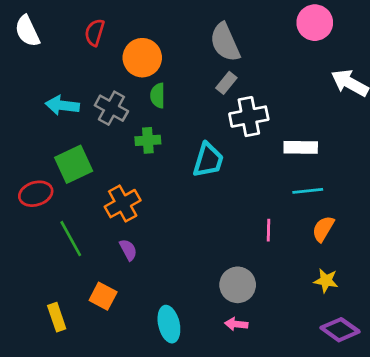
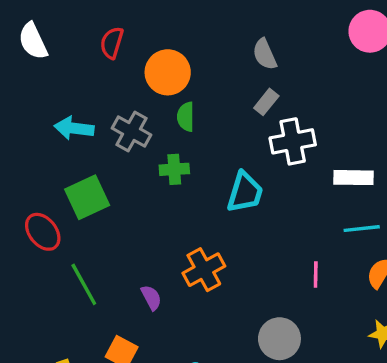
gray semicircle: (225, 42) -> (265, 54), size x0.7
red ellipse: (36, 194) -> (43, 232), turned 68
orange cross: (123, 204) -> (204, 270), moved

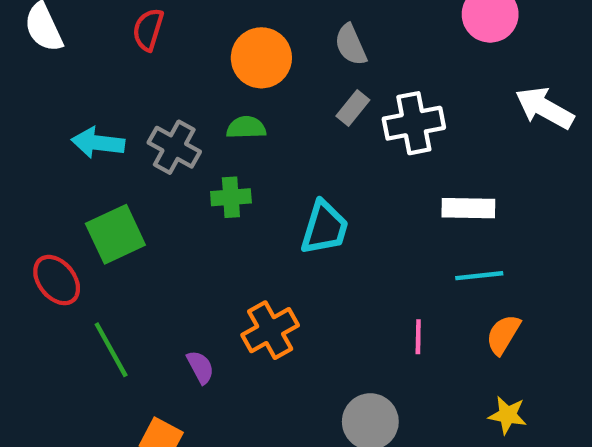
orange circle: (168, 72) -> (261, 58), moved
green semicircle: (186, 117) -> (246, 128), turned 88
white cross: (293, 141) -> (414, 123), moved

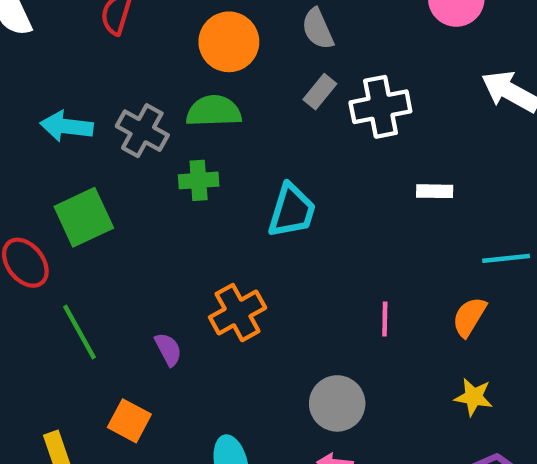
green semicircle: (246, 128) -> (214, 111), size x1.4
white rectangle: (468, 208) -> (435, 191), size x0.7
cyan line: (479, 276) -> (506, 258), moved

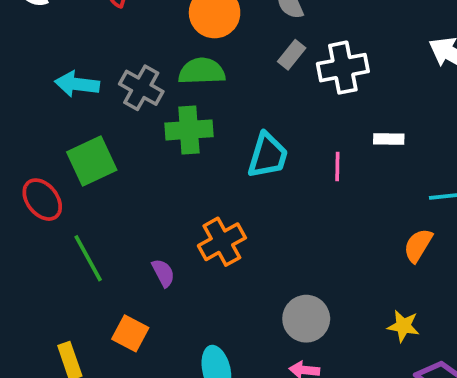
green cross: (199, 180) -> (189, 130), size x1.4
pink line: (385, 319) -> (337, 167), moved
yellow star: (474, 397) -> (403, 326), moved

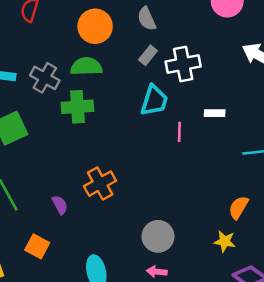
cyan trapezoid: (268, 156) -> (154, 100), moved
orange semicircle: (418, 245) -> (239, 207), moved

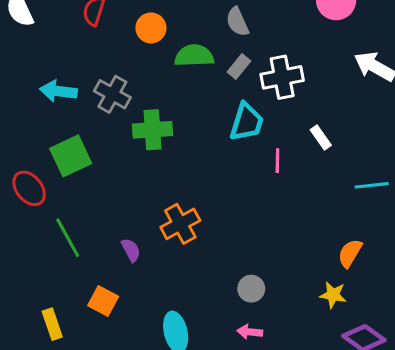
orange circle: (95, 26) -> (151, 28), moved, size x0.7
green semicircle: (86, 67) -> (194, 56), moved
white rectangle: (215, 113) -> (321, 137), turned 54
gray circle: (158, 236) -> (251, 289), size x0.7

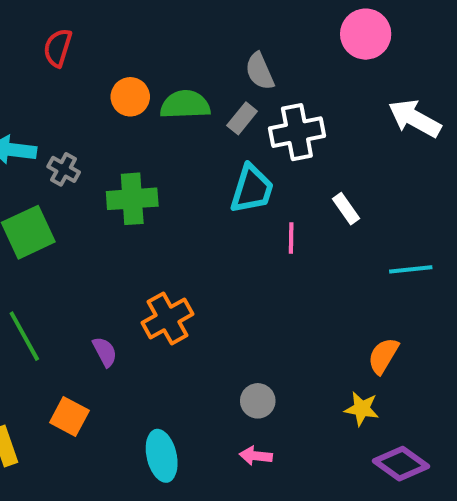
gray semicircle: (237, 22) -> (260, 71), moved
orange circle: (151, 28) -> (130, 97), moved
gray cross: (112, 94) -> (64, 169), moved, size x0.7

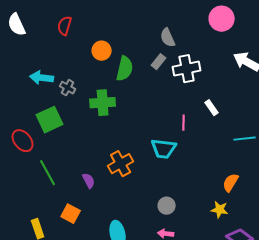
green semicircle: (185, 105) -> (125, 69), moved, turned 105
cyan trapezoid: (252, 189) -> (164, 149), moved, turned 80

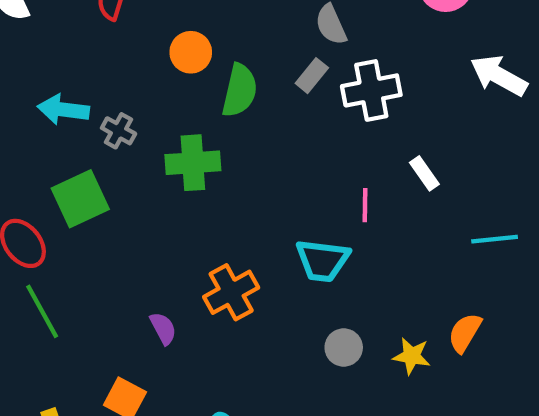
green line: (48, 173) -> (42, 311), moved
gray circle: (167, 206) -> (344, 347), moved
yellow star: (220, 210) -> (412, 356), moved

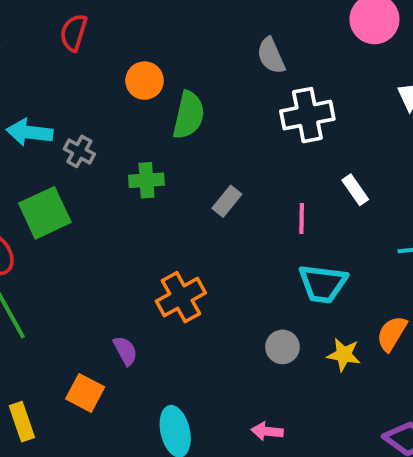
gray rectangle: (312, 76) -> (227, 201), moved
green cross: (193, 163) -> (146, 180), size x0.7
cyan trapezoid: (322, 260) -> (323, 284), moved
purple semicircle: (163, 328) -> (125, 351), moved

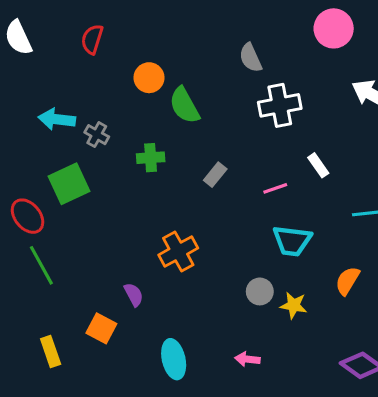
green semicircle: (189, 115) -> (184, 105), turned 138
pink line: (302, 219) -> (275, 188), turned 70
yellow star: (344, 355) -> (294, 305), moved

